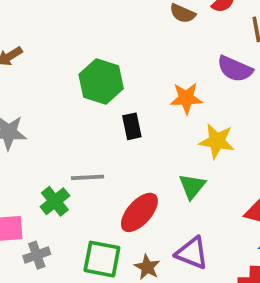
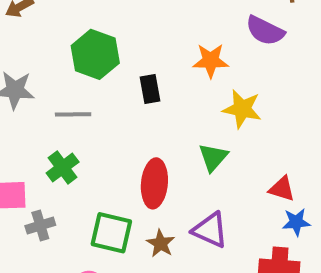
green hexagon: (101, 82) -> (95, 54), moved
gray line: (87, 177) -> (73, 114), moved
red ellipse: (139, 212) -> (154, 183), turned -39

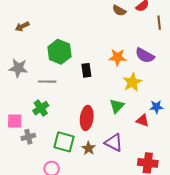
purple semicircle: (265, 31) -> (145, 55), moved
yellow star: (242, 109) -> (132, 82), turned 30
red triangle: (282, 189) -> (143, 120), moved
blue star: (296, 222) -> (156, 107), moved

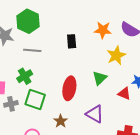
green hexagon: (59, 52) -> (28, 21), moved
green square: (64, 142) -> (35, 99), moved
brown star: (89, 148) -> (61, 121), moved

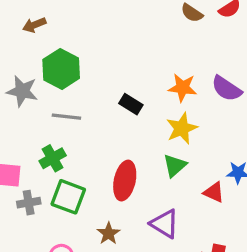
black rectangle: (72, 41) -> (131, 104), turned -56
yellow star: (116, 55) -> (182, 128), moved

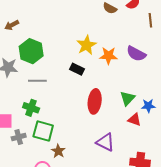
yellow star: (182, 128) -> (86, 45), moved
green cross: (53, 158) -> (31, 108), turned -35
green triangle: (175, 166) -> (127, 98), moved
red ellipse: (125, 181) -> (95, 101), moved
brown star: (109, 233) -> (58, 151), moved

